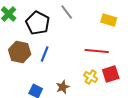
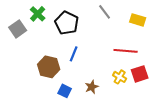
gray line: (67, 12) -> (105, 12), moved
brown hexagon: (20, 52) -> (49, 67), moved

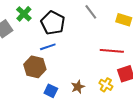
blue line: (74, 54) -> (48, 47), moved, turned 49
yellow cross: (120, 77) -> (106, 85), moved

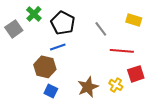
gray line: (91, 12) -> (101, 29), moved
brown star: (78, 87) -> (88, 87), size x1.5
blue square: (51, 91) -> (51, 91), moved

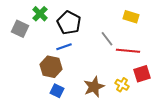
yellow rectangle: (134, 20) -> (131, 17), moved
gray square: (14, 29) -> (20, 29), turned -30
gray line: (101, 29) -> (107, 39), moved

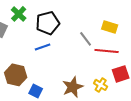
yellow rectangle: (131, 17) -> (110, 27), moved
black pentagon: (69, 23) -> (48, 23), turned 30
brown hexagon: (51, 67) -> (16, 75), moved

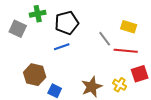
green cross: (19, 14) -> (38, 14), turned 35

